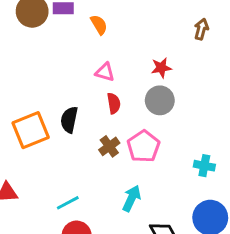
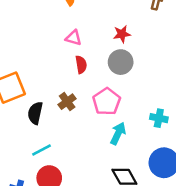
black semicircle: (69, 120) -> (35, 113), moved
brown cross: (109, 146) -> (67, 102), moved
cyan arrow: (132, 198) -> (118, 133), moved

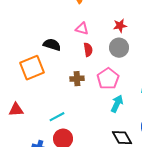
brown cross: (67, 102) -> (77, 79), turned 32
black semicircle: (35, 113) -> (52, 45), moved, turned 96

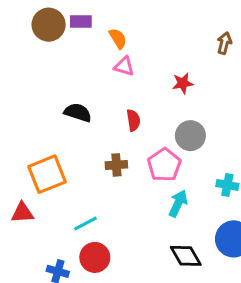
pink triangle: (82, 29) -> (124, 66), moved
gray circle: (119, 48) -> (190, 136), moved
orange square: (32, 68) -> (47, 174), moved

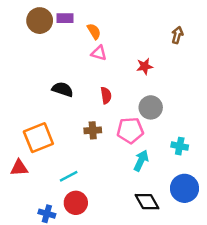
pink pentagon: (164, 165) -> (130, 130), turned 30

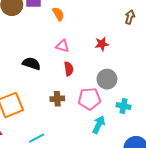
pink triangle: (99, 53) -> (62, 46), moved
cyan cross: (180, 146) -> (124, 106), moved

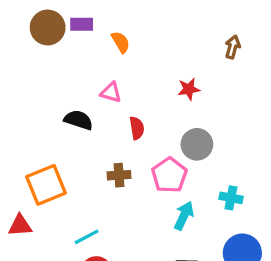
pink triangle: (62, 46) -> (111, 92), moved
pink pentagon: (89, 99) -> (169, 175), turned -30
cyan cross: (124, 106) -> (231, 198), moved

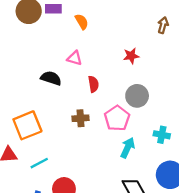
cyan line: (87, 237) -> (39, 163), moved

